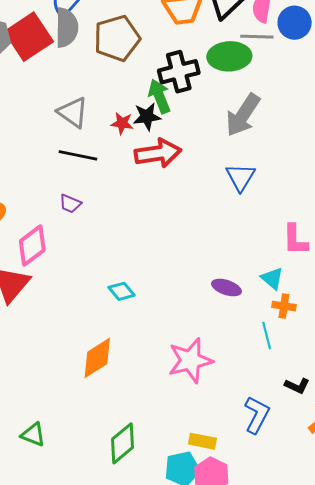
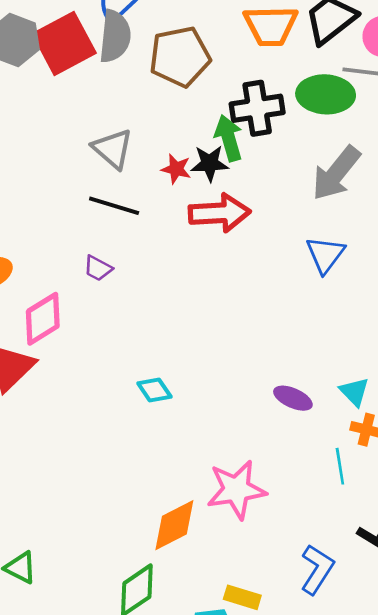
orange diamond: (97, 358) -> (174, 525), moved

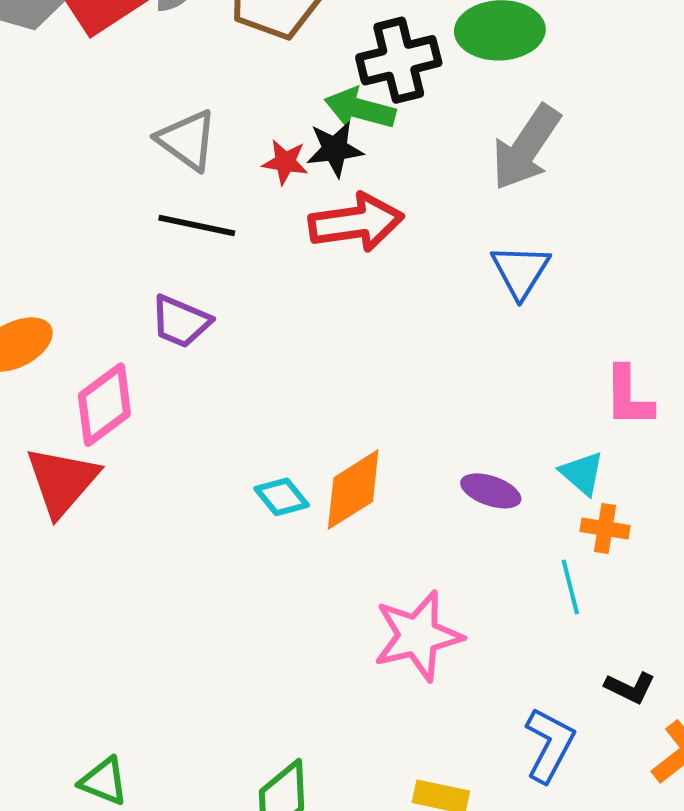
green arrow: (229, 138) -> (360, 109), turned -54
purple trapezoid: (98, 268) -> (181, 321), size x1.4
orange diamond: (174, 525) -> (353, 490), moved

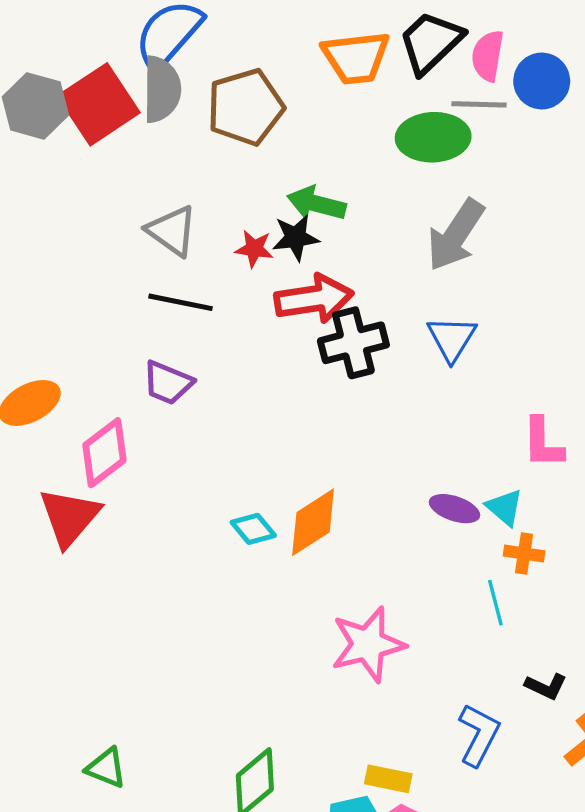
black cross: (399, 60) -> (353, 343), moved
purple ellipse: (491, 491) -> (455, 509), moved

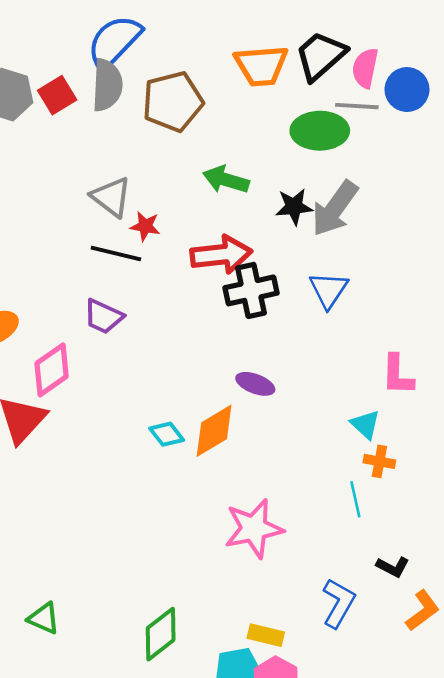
red square: (99, 104) -> (57, 95), size x0.6
black star: (296, 238) -> (294, 207), moved
red star: (254, 249) -> (145, 226), moved
purple ellipse: (455, 509) -> (255, 384), moved

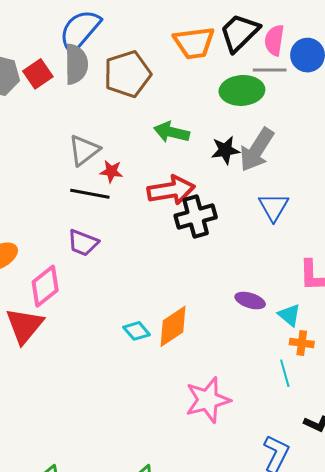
gray triangle: (111, 197) -> (84, 150), turned 48
blue triangle: (329, 290) -> (273, 207), moved
purple ellipse: (255, 384) -> (250, 301), moved

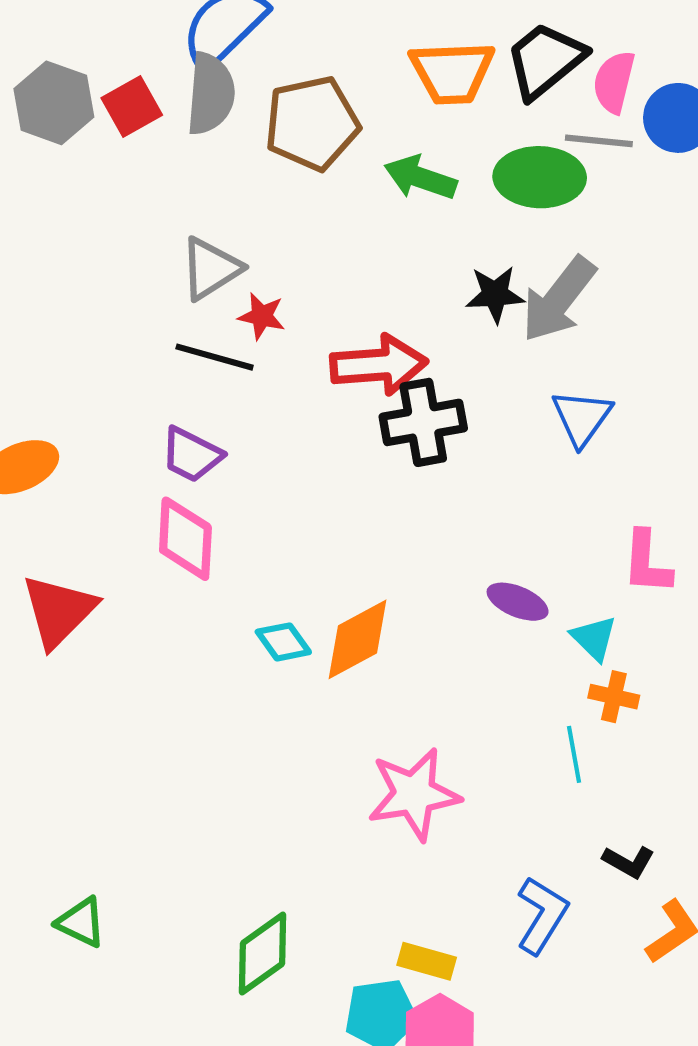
green arrow: (172, 132) -> (420, 178), moved
pink diamond: (45, 286) -> (185, 539), moved, turned -54

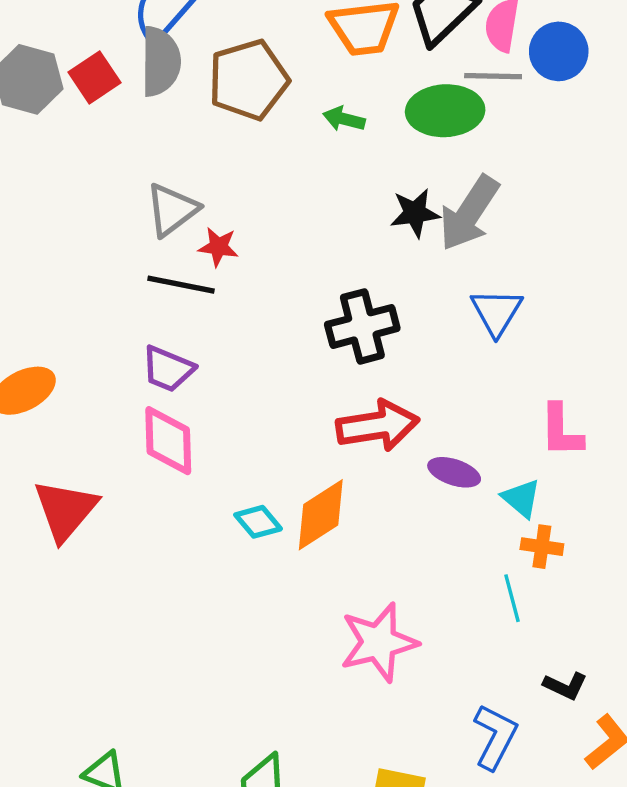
green arrow: (420, 178) -> (344, 119), size x0.7
red arrow: (379, 365) -> (378, 426), moved

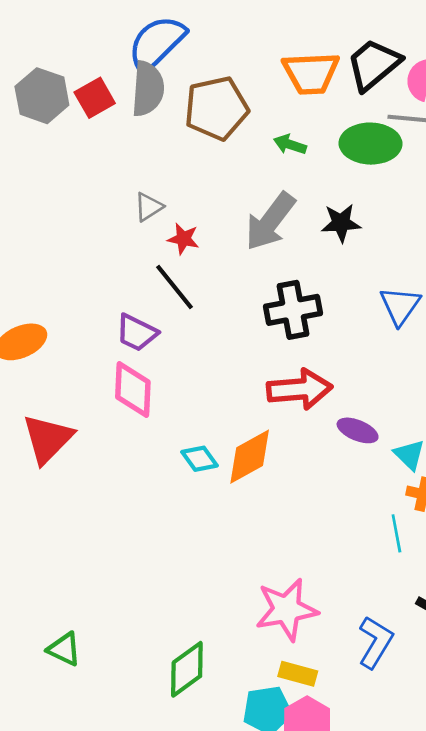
gray triangle: (172, 210) -> (149, 207), size x0.7
gray arrow: (469, 213) -> (270, 221), moved
black line: (181, 285) -> (175, 287), moved, turned 36
pink star: (379, 642) -> (287, 609), moved

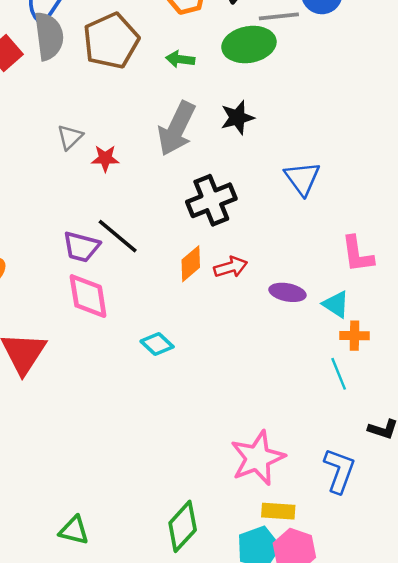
black line: (175, 287) -> (118, 236), moved
red arrow: (300, 389) -> (231, 267), size x0.6
orange diamond: (250, 457) -> (191, 264), moved, size x0.7

